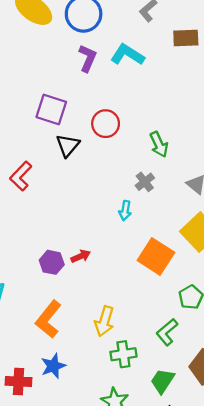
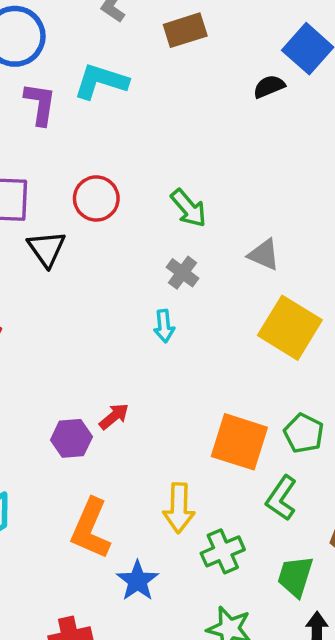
orange square: (156, 256) -> (239, 442), moved
blue star: (53, 366) -> (138, 581), moved

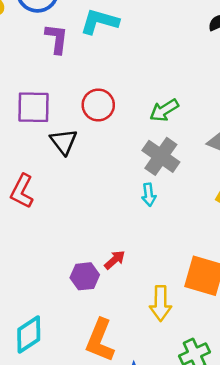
green arrow: (189, 208) -> (164, 110), turned 100
gray cross: (182, 273) -> (161, 156), size x1.6
yellow arrow: (179, 508) -> (161, 303), moved

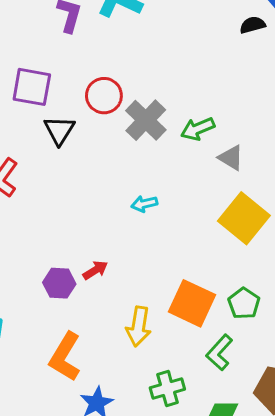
green arrow: (164, 110) -> (198, 129), moved
gray cross: (161, 156) -> (146, 120), moved
cyan arrow: (149, 195) -> (144, 204), turned 75

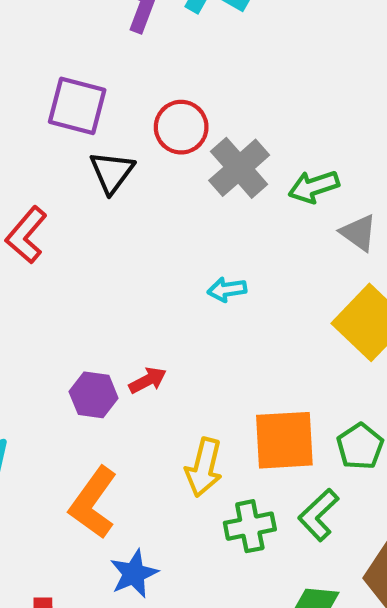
orange square: (192, 303) -> (284, 440), turned -33
green cross: (167, 388) -> (250, 526), moved

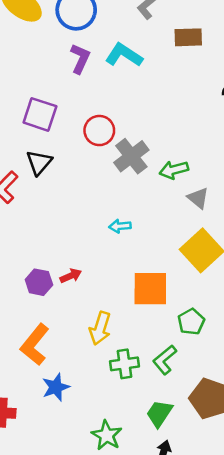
black triangle: (112, 172) -> (39, 162), moved
orange square: (284, 440) -> (150, 289), moved

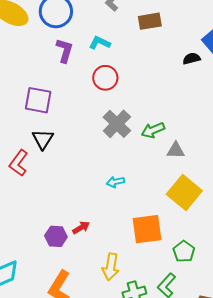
cyan L-shape: (124, 55) -> (100, 43), size x0.7
red circle: (99, 131) -> (105, 78), moved
gray triangle: (198, 198) -> (176, 150), turned -30

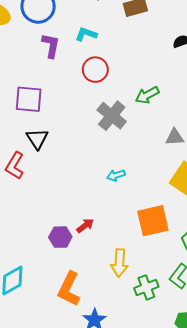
green arrow: (153, 130) -> (147, 95), moved

